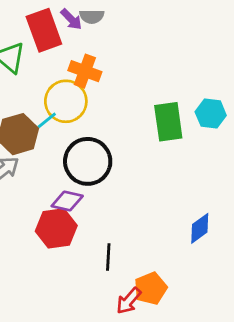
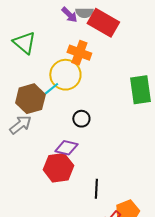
red rectangle: (44, 30) -> (103, 23), moved, turned -40
black circle: (88, 161) -> (81, 119), size x0.5

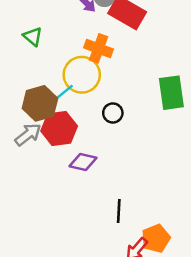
green triangle: (24, 43) -> (33, 37), size x0.7
black circle: (81, 119) -> (113, 113), moved
red hexagon: (58, 168) -> (59, 129), moved

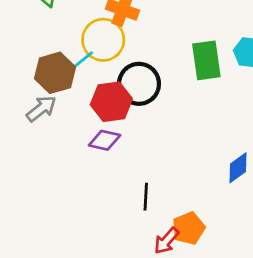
black circle: (113, 113) -> (139, 84), size x1.8
red hexagon: (59, 129) -> (111, 102), moved

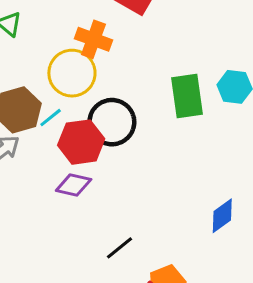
cyan line: (84, 59) -> (51, 118), moved
black line: (146, 197) -> (120, 248), turned 48

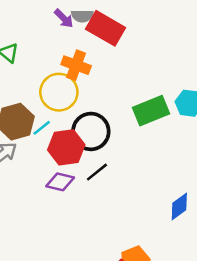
green rectangle: (187, 96) -> (151, 111), turned 76
black line: (120, 248) -> (97, 172), moved

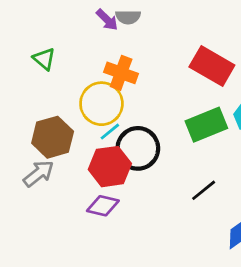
red rectangle: (106, 28) -> (212, 66), moved
cyan line: (42, 128) -> (110, 132), moved
black line: (97, 172) -> (204, 190), moved

